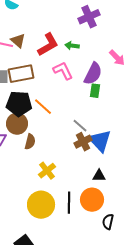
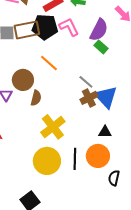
green rectangle: (95, 91) -> (101, 47), turned -56
black pentagon: (19, 104) -> (45, 27), moved
yellow cross: (47, 171) -> (53, 127), size x1.4

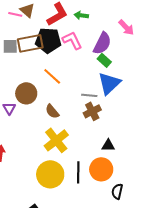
gray line: (86, 82) -> (89, 95), turned -35
blue triangle: (106, 97) -> (109, 83), moved, turned 30
brown semicircle: (36, 98) -> (52, 111), moved, turned 126

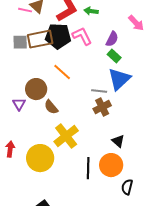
purple semicircle: (102, 43) -> (112, 39), size x0.7
brown semicircle: (52, 111) -> (51, 107), moved
black triangle: (108, 145) -> (118, 141), turned 40
yellow circle: (50, 174) -> (40, 158), moved

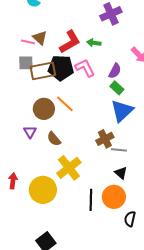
gray square: (20, 42) -> (26, 63), moved
brown circle: (36, 89) -> (44, 109), moved
gray line: (99, 91) -> (119, 150), moved
purple triangle: (19, 104) -> (30, 132), moved

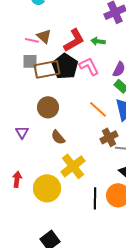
black pentagon: (61, 68) -> (65, 66), turned 30
orange line: (65, 104) -> (98, 109), moved
purple triangle: (30, 132) -> (22, 132), moved

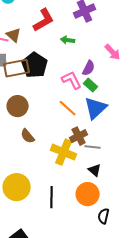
red L-shape: (74, 40) -> (44, 20), moved
pink L-shape: (89, 66) -> (72, 80), moved
yellow cross: (73, 166) -> (64, 152), moved, turned -30
black line: (95, 198) -> (52, 197), moved

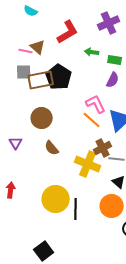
pink L-shape: (72, 80) -> (96, 104), moved
green rectangle: (91, 85) -> (115, 60), moved, turned -32
yellow circle: (17, 187) -> (56, 199), moved

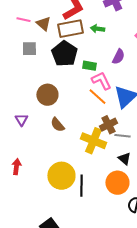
pink line: (26, 51) -> (23, 20), moved
green rectangle: (115, 60) -> (89, 66), moved
brown rectangle: (41, 80) -> (70, 29), moved

